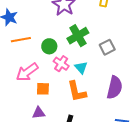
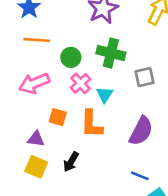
green cross: (78, 36) -> (111, 53), turned 30
orange square: (43, 89) -> (58, 117), moved

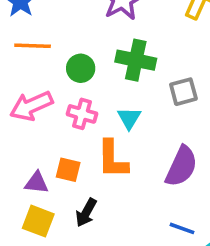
pink cross: (80, 83) -> (82, 114), moved, turned -30
orange square: (58, 117) -> (68, 170), moved

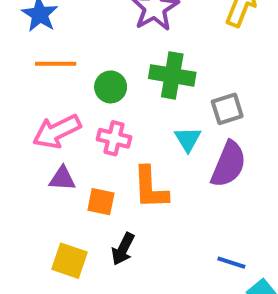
cyan triangle: (129, 118) -> (188, 139), moved
purple semicircle: (181, 166) -> (229, 164), moved
purple triangle: (37, 183) -> (62, 179), moved

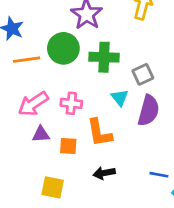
green circle: (111, 87) -> (63, 48), moved, size x1.5
black arrow: (123, 249) -> (104, 173), moved, turned 60

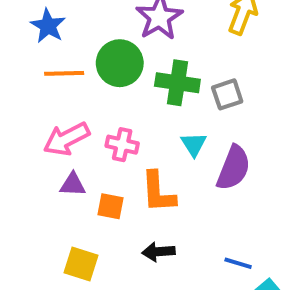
gray square: (143, 74) -> (227, 94), moved

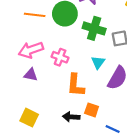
orange square: (111, 206) -> (92, 110), moved

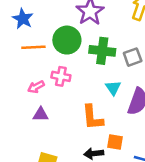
pink arrow: (31, 50) -> (36, 87), size x0.6
pink cross: (60, 57) -> (61, 76), moved

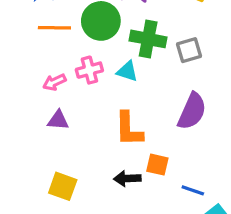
pink cross: (61, 76) -> (89, 70), turned -30
cyan triangle: (113, 88) -> (127, 71), moved, turned -42

